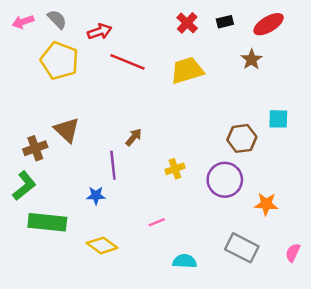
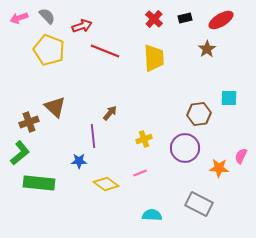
yellow trapezoid: (187, 70) -> (154, 58), turned 104
pink line: (157, 222) -> (140, 173), moved
yellow diamond: (102, 245) -> (106, 184), moved
pink semicircle: (293, 253) -> (241, 156), moved

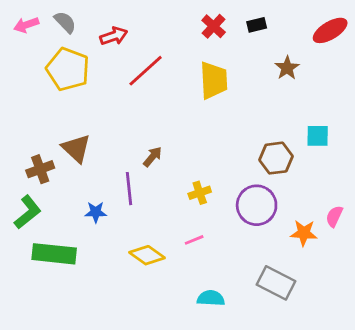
red ellipse: (221, 20) -> (330, 30), moved
red line: (105, 51) -> (146, 71), turned -64
blue star: (79, 161) -> (96, 212), moved

